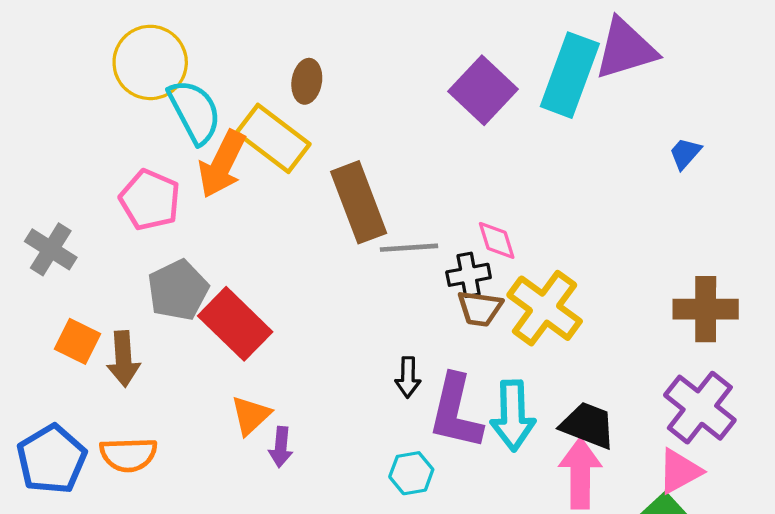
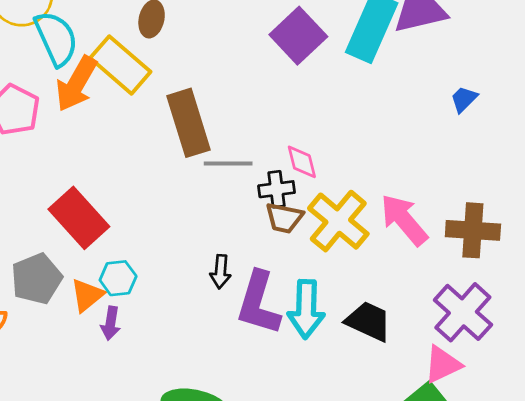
gray pentagon: (178, 290) -> (36, 279), moved
cyan hexagon: (411, 473) -> (118, 278), moved
pink arrow: (580, 473) -> (404, 220), moved, turned -44

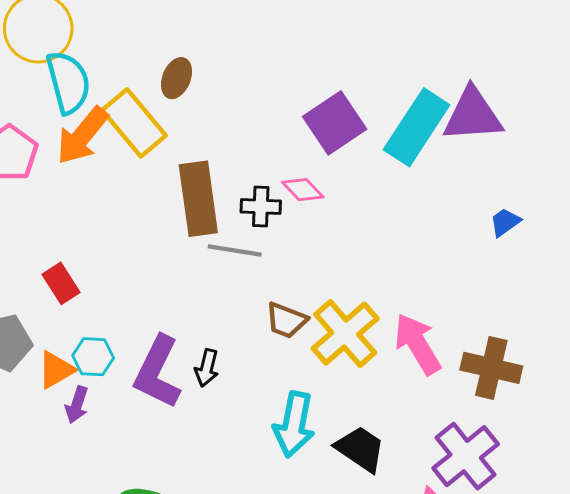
pink diamond: (302, 162) -> (303, 190), moved, turned -39
black cross: (277, 189) -> (261, 207), moved
red rectangle: (79, 218) -> (61, 283), size x0.6
purple L-shape: (259, 303) -> (158, 372), moved

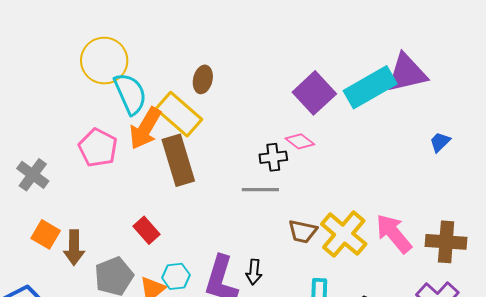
cyan rectangle: (417, 127) -> (370, 87), turned 36
brown rectangle: (198, 199) -> (178, 160), moved

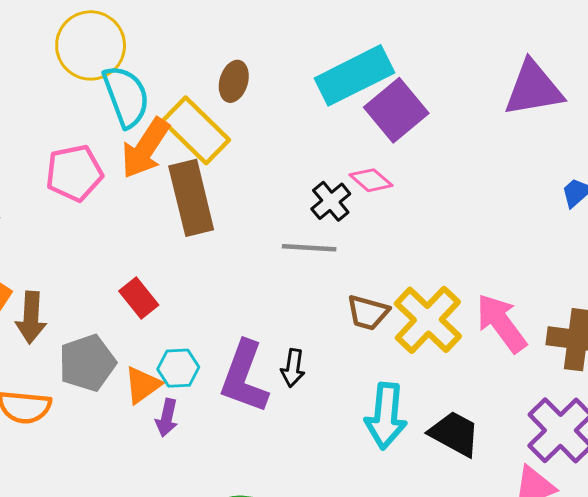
cyan rectangle: (370, 87) -> (354, 75), moved
pink pentagon: (98, 148) -> (74, 173), turned 30
black cross: (273, 157) -> (331, 201), turned -36

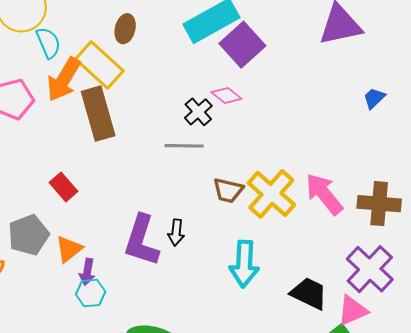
cyan semicircle: (126, 96) -> (48, 43), size x0.7
cyan hexagon: (178, 368) -> (91, 293), moved
black trapezoid: (454, 434) -> (309, 293), moved

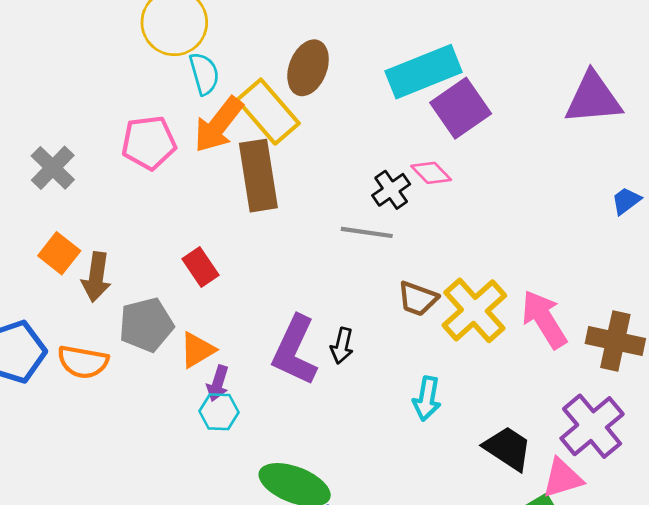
brown ellipse: (125, 29) -> (308, 68), size x1.4
cyan arrow: (244, 264) -> (427, 399), size x0.7

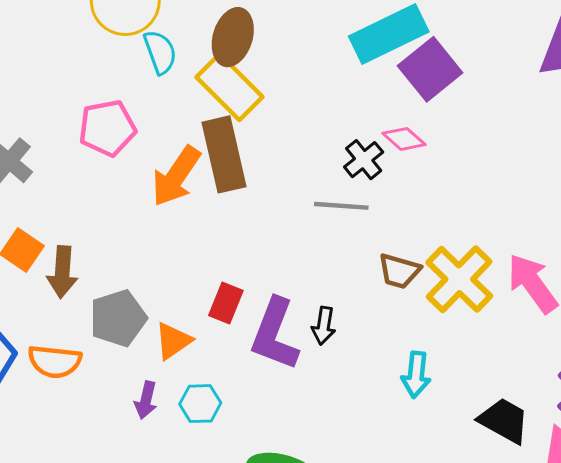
brown ellipse: (308, 68) -> (233, 37), moved
orange arrow: (219, 125) -> (176, 176), moved
red rectangle: (201, 267) -> (226, 303), moved, turned 60
purple arrow: (218, 383) -> (146, 400), moved

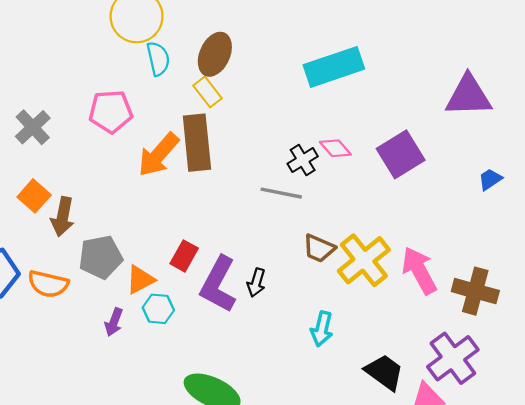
purple square: (430, 69) -> (401, 154), moved
yellow rectangle: (229, 87) -> (208, 92), size x0.6
cyan hexagon: (200, 404) -> (158, 309), moved

